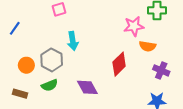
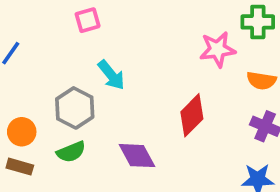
cyan arrow: (73, 41) -> (111, 75), turned -30
orange semicircle: (148, 46) -> (261, 81), moved
orange circle: (26, 65) -> (22, 132), moved

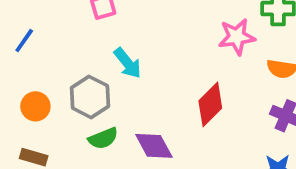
orange circle: (22, 132) -> (35, 106), moved
green semicircle: (71, 152) -> (103, 138), moved

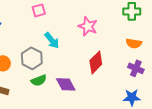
pink star: (237, 37) -> (88, 26), moved, turned 30

